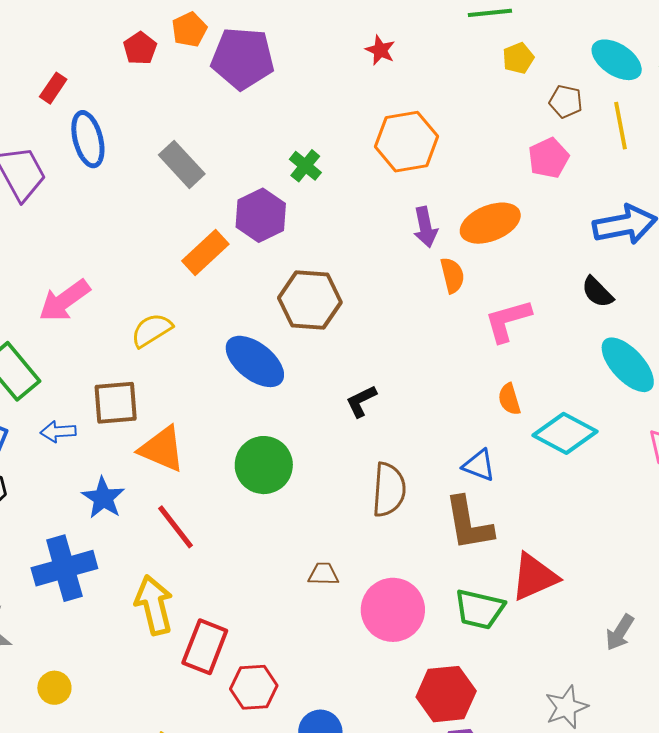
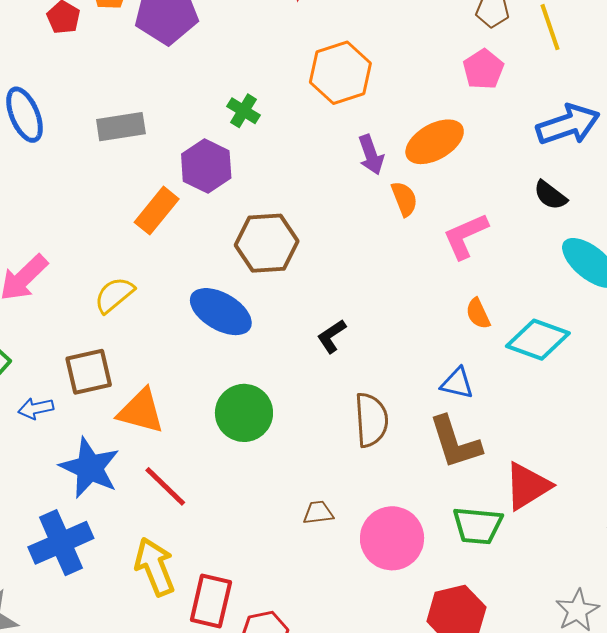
gray rectangle: (182, 164) -> (121, 127), turned -48
blue star: (103, 498) -> (90, 468), size x1.4

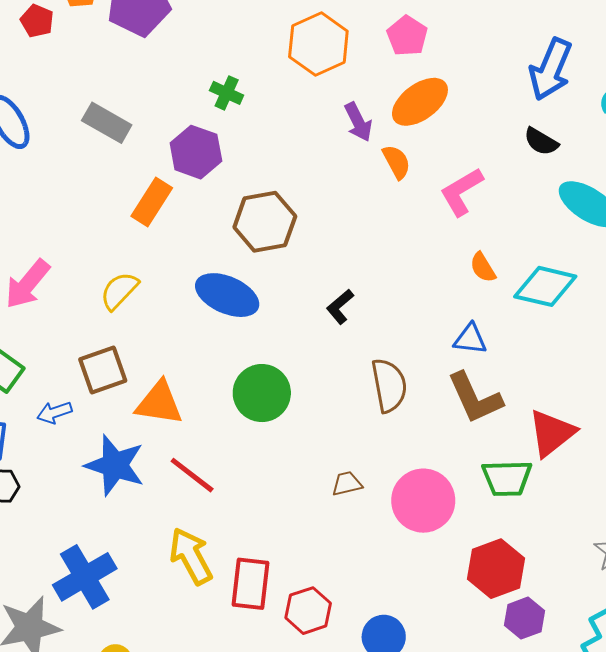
pink pentagon: (483, 69) -> (407, 36), moved
blue arrow: (568, 125) -> (551, 69), turned 138
gray rectangle: (121, 127) -> (107, 123), turned 45
blue cross: (61, 543) -> (85, 577), moved

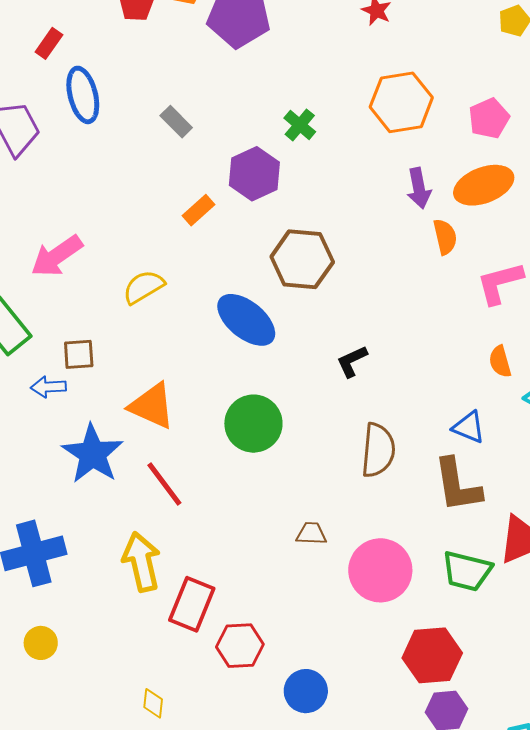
gray rectangle: (107, 123) -> (176, 122), size x0.7
orange rectangle: (152, 202) -> (198, 210), size x0.7
brown square: (103, 370) -> (79, 354), moved, size x0.7

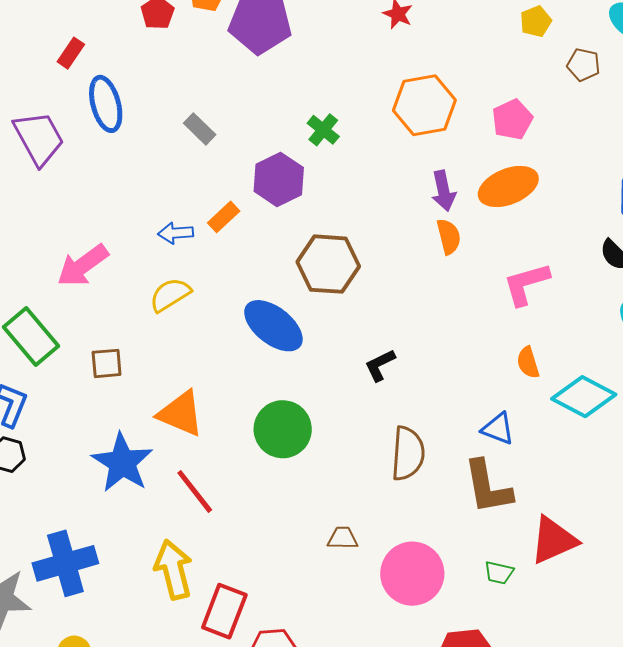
orange semicircle: (445, 237) -> (449, 237), moved
blue arrow: (48, 387) -> (176, 233), moved
green trapezoid: (467, 571) -> (499, 573), size x0.6

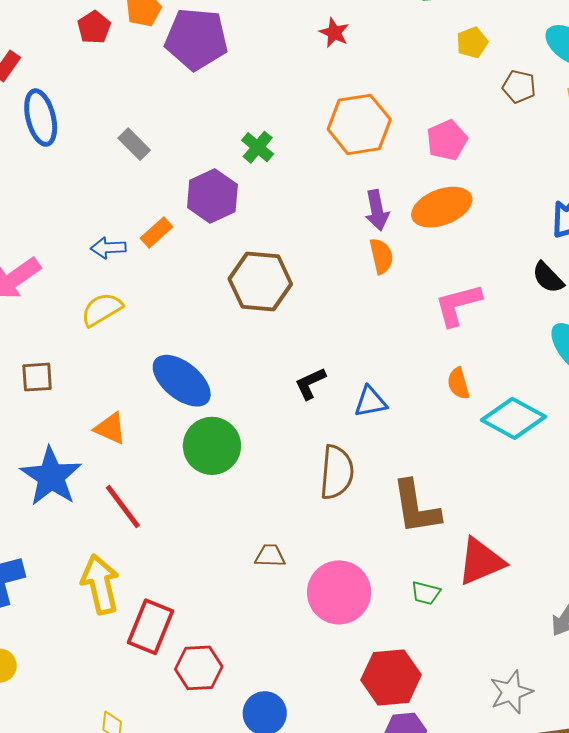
blue ellipse: (273, 326) -> (182, 381), moved
orange triangle: (181, 414) -> (110, 428), size x0.7
blue triangle: (498, 429) -> (370, 402), moved, turned -33

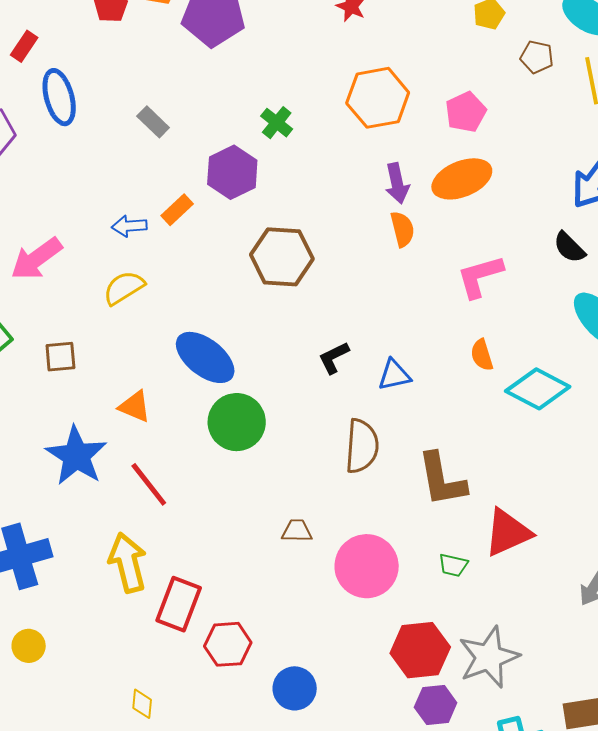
gray star: (511, 692) -> (489, 657), moved, size x1.4

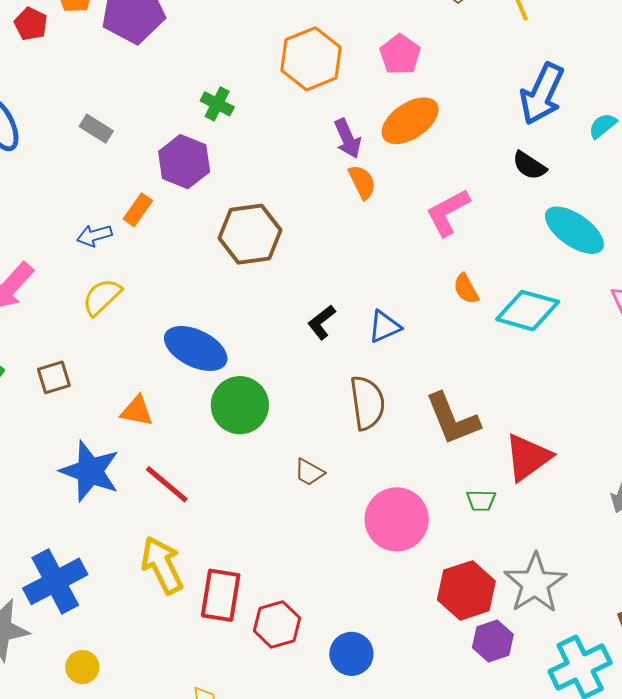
brown trapezoid: (297, 531) -> (309, 472), moved, turned -140

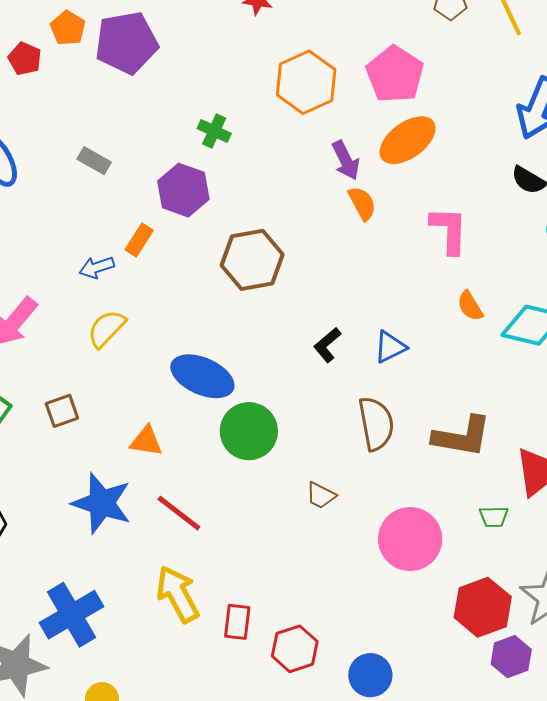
pink pentagon: (400, 54) -> (395, 74), size x1.4
pink L-shape: (448, 212) -> (449, 230), turned 122
brown L-shape: (452, 419) -> (462, 436), turned -56
red rectangle: (221, 595) -> (237, 622), size x0.7

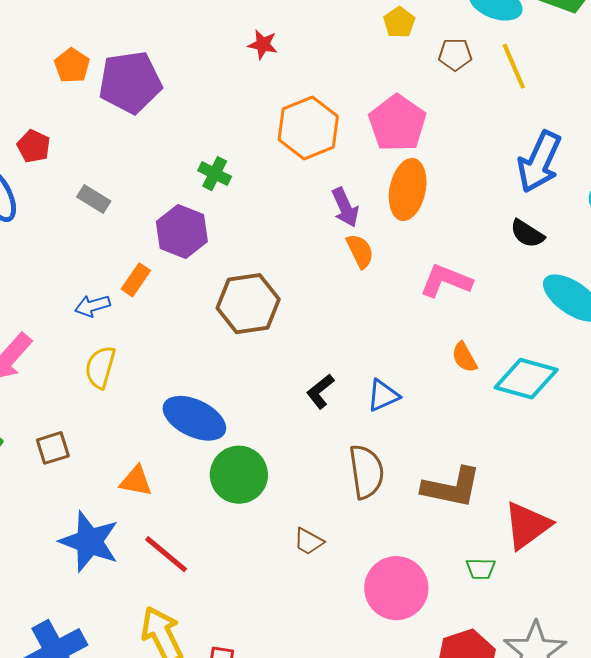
red pentagon: (25, 59) -> (34, 146), moved
orange ellipse: (408, 140) -> (408, 189), turned -44
pink L-shape: (449, 230) -> (446, 281), turned -72
yellow semicircle: (107, 329) -> (100, 367), turned -30

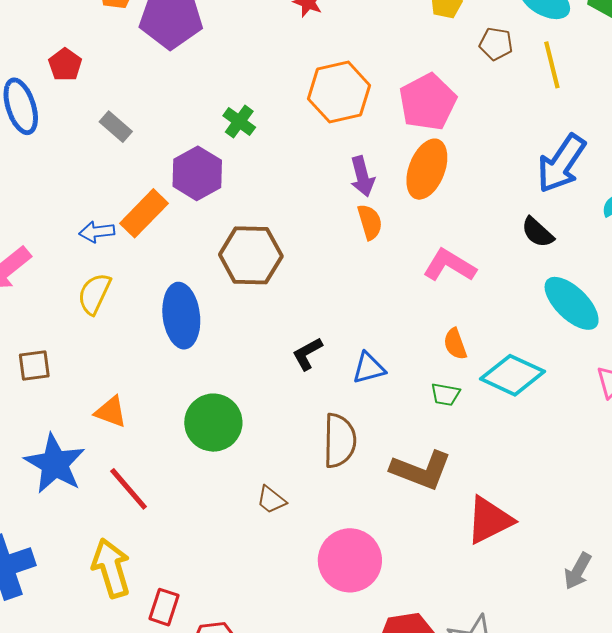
orange rectangle: (136, 280) -> (144, 213), size x1.5
blue ellipse: (194, 418) -> (181, 316), moved, turned 48
green trapezoid: (481, 569) -> (445, 394), moved

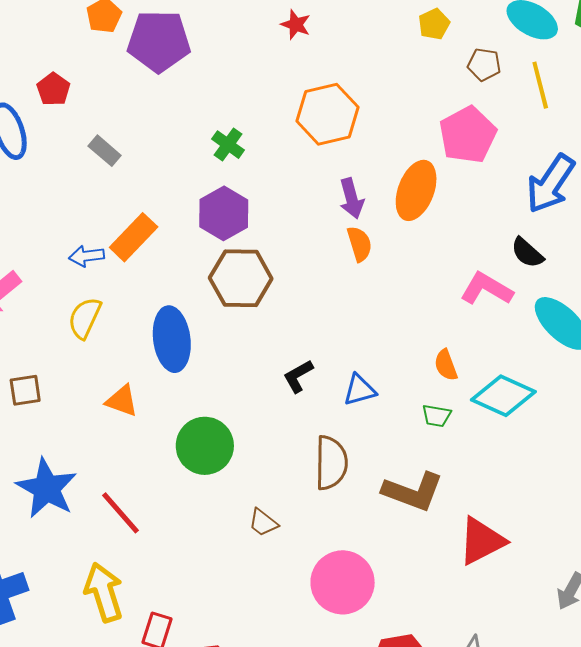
pink pentagon: (428, 102) -> (468, 135), moved
purple hexagon: (197, 173) -> (224, 213), moved
pink L-shape: (450, 265) -> (486, 289), moved
orange triangle: (111, 412) -> (122, 401), moved

